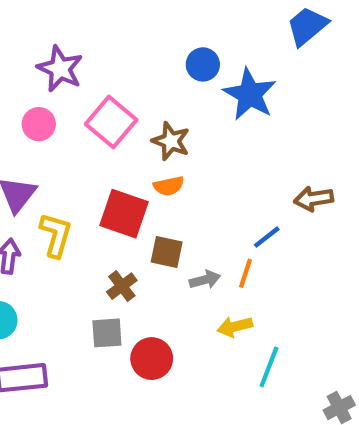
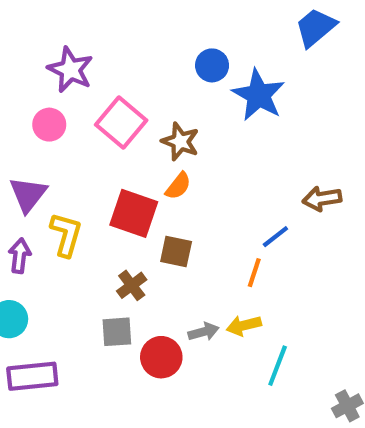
orange semicircle: (169, 186) -> (178, 186), turned -40
gray arrow: (205, 280) -> (204, 332), moved

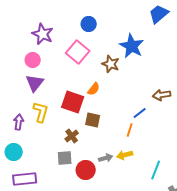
blue circle: (212, 65) -> (89, 24), moved
pink square: (121, 122) -> (78, 52), moved
brown star: (180, 142) -> (111, 64), moved
purple triangle: (28, 194) -> (35, 83), moved
cyan line: (278, 366) -> (156, 170), moved

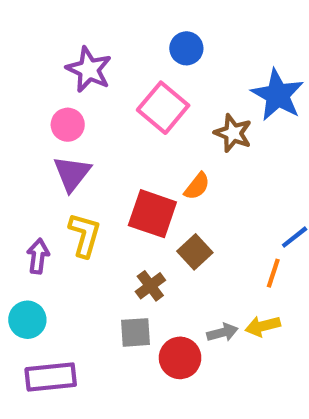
brown square: (93, 120) -> (195, 252), turned 35

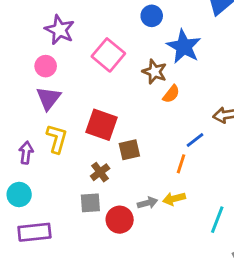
blue circle: (186, 48) -> (152, 16), moved
orange semicircle: (197, 186) -> (171, 94), moved
brown square: (195, 252) -> (129, 150), turned 30

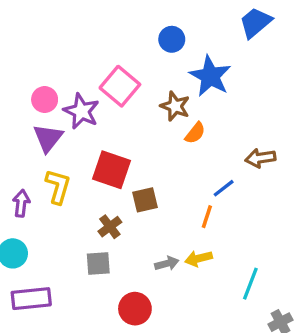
purple star: (60, 30) -> (81, 111), moved
red circle: (120, 220) -> (135, 309), moved

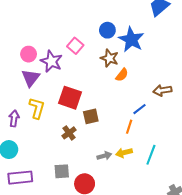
blue circle: (172, 39) -> (107, 30), moved
pink square: (120, 86) -> (75, 46), size x0.7
gray square: (98, 263) -> (62, 171), moved
cyan line: (250, 284) -> (151, 155), moved

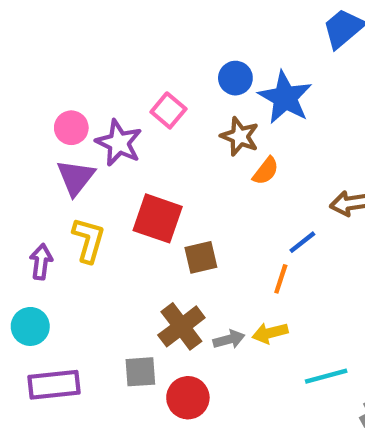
brown cross: (69, 133) -> (181, 326), moved, size x1.5
cyan line: (151, 155) -> (326, 376), moved, turned 54

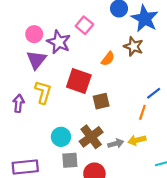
brown star: (240, 136) -> (134, 46), moved
orange semicircle: (266, 171) -> (108, 59), moved
cyan circle: (30, 326) -> (61, 137), moved

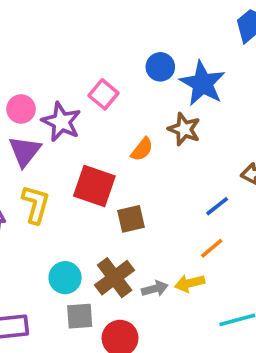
orange line: (142, 112) -> (212, 248), moved, turned 32

